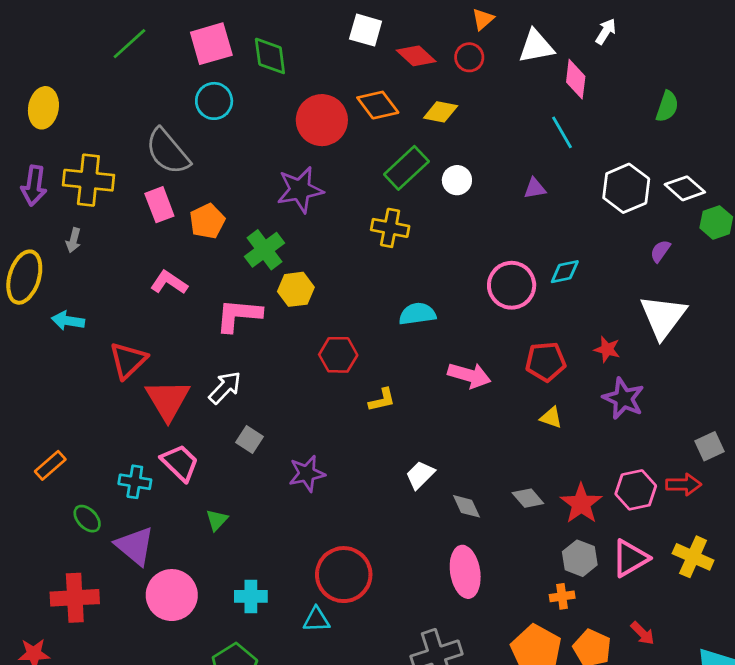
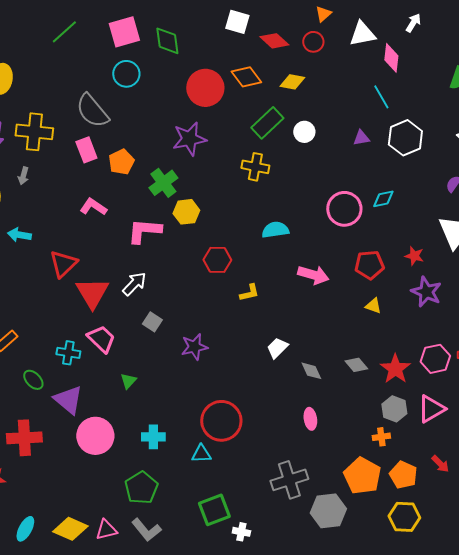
white hexagon: (626, 188) -> (405, 138), moved
pink ellipse: (465, 572) -> (310, 419), size x0.6

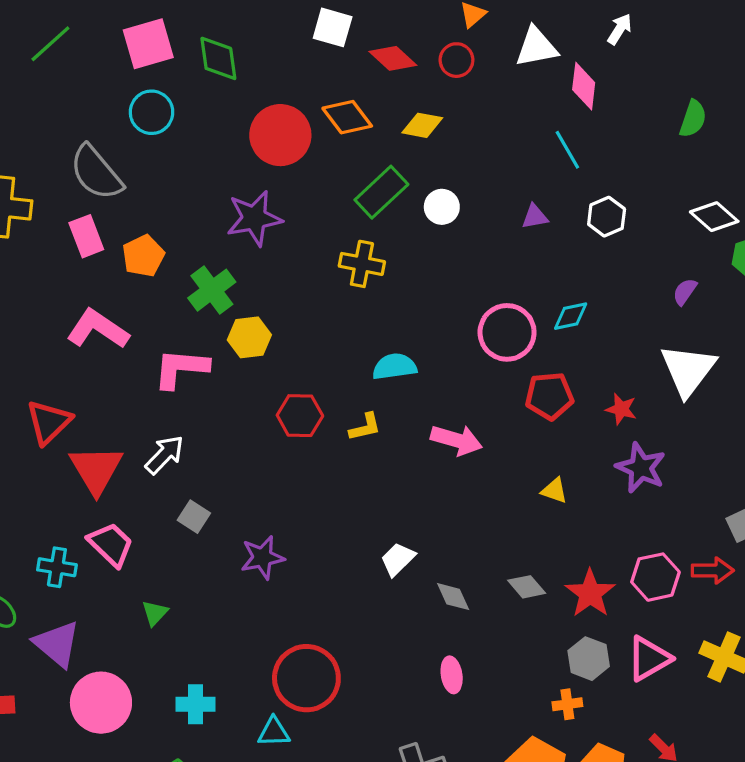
white hexagon: (405, 138) -> (607, 217), size x0.7
pink L-shape: (93, 207) -> (98, 329), size x1.4
red pentagon: (369, 265) -> (549, 396), moved
yellow L-shape: (249, 293) -> (365, 427), moved

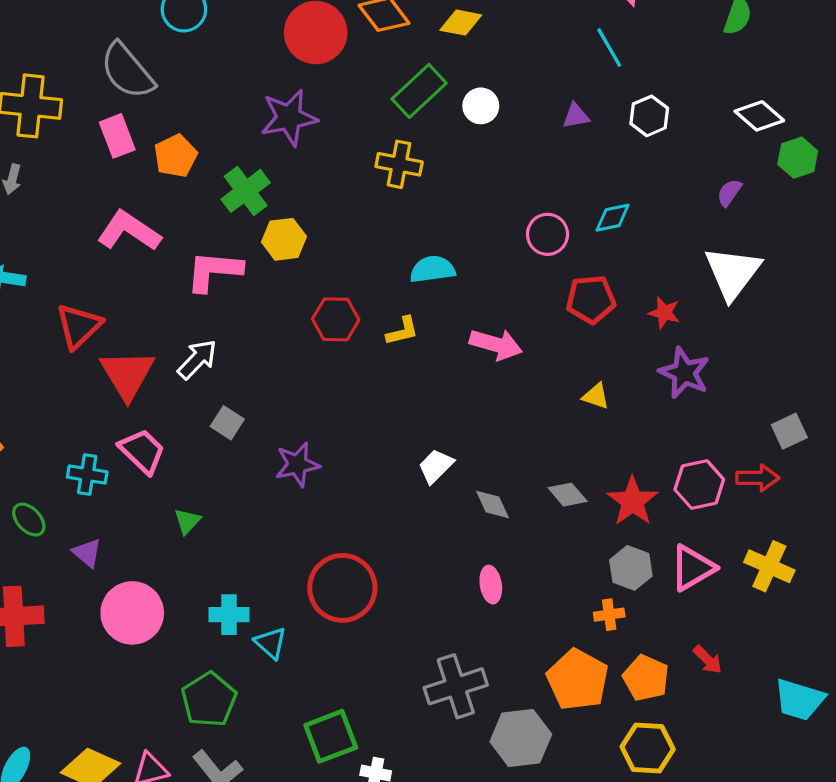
pink circle: (507, 332) -> (548, 234), size x0.7
purple triangle: (57, 644) -> (87, 553), size x0.6
cyan triangle: (274, 732) -> (271, 643), moved, turned 44

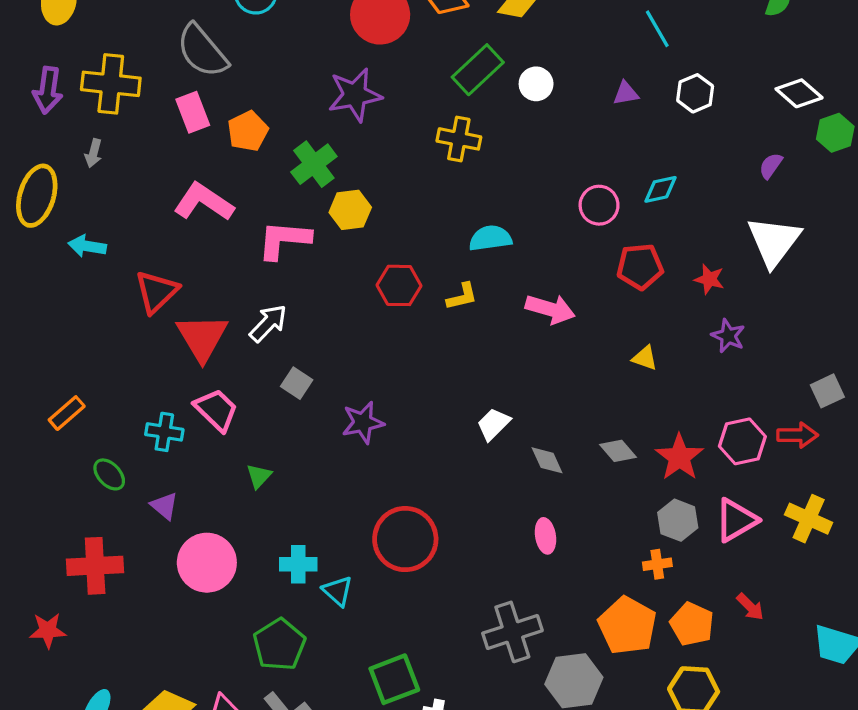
purple star: (684, 373) -> (728, 336), size x0.7

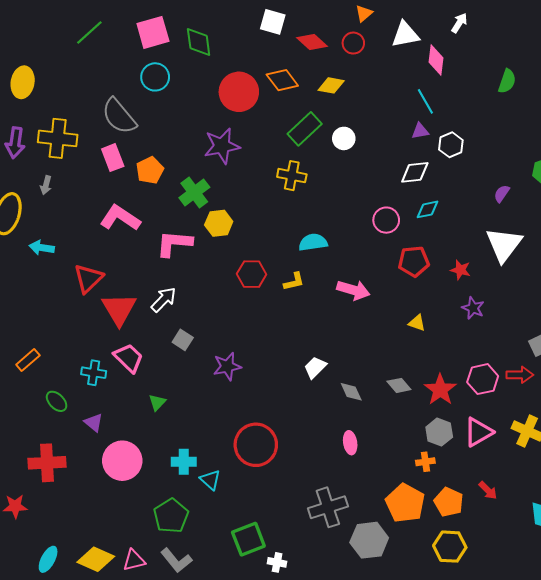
purple triangle: (626, 93) -> (420, 131), moved
white diamond: (799, 93) -> (415, 172), moved, turned -48

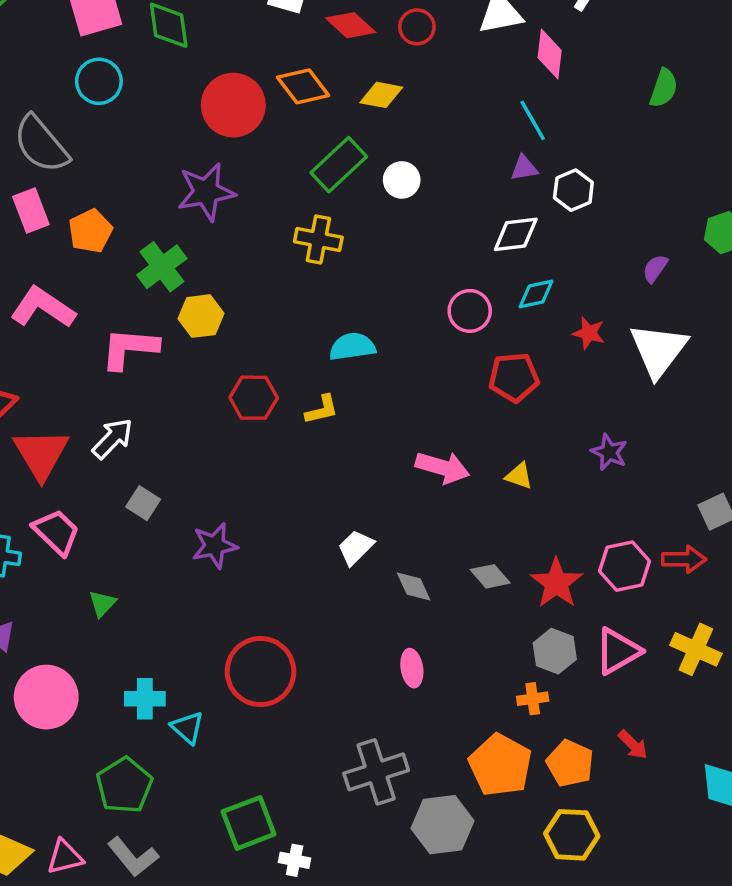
red star: (460, 270) -> (589, 333), moved
pink arrow: (353, 290) -> (442, 467), moved

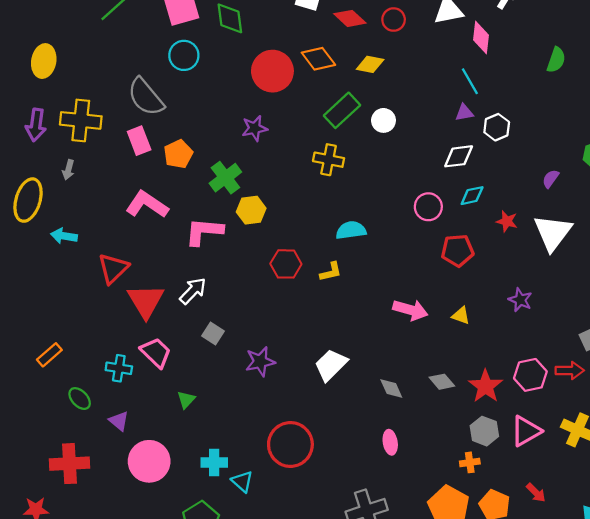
purple star: (206, 192) -> (255, 128), size x0.7
white trapezoid: (356, 547) -> (331, 365), moved, size x1.4

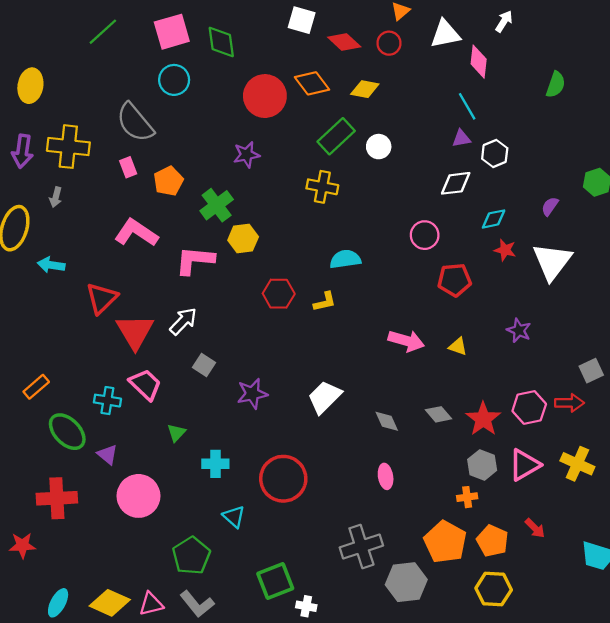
pink rectangle: (139, 141) -> (128, 167), size x0.7
cyan diamond: (472, 196) -> (494, 219), moved
green ellipse: (80, 399) -> (67, 432), size x1.6
cyan cross: (214, 462) -> (215, 464), moved

